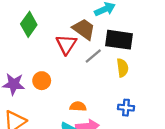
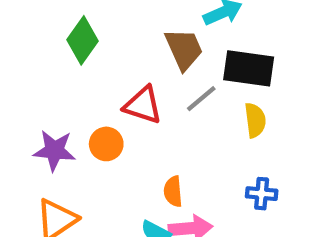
brown trapezoid: (84, 29) -> (184, 49), turned 30
red triangle: (66, 44) -> (143, 105), moved, turned -45
orange semicircle: (78, 106) -> (173, 191), turned -98

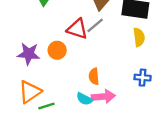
gray line: (201, 99) -> (95, 25), moved

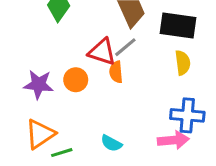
orange semicircle: (94, 76) -> (116, 72), moved
blue cross: (143, 78) -> (187, 115), size x1.5
pink arrow: (103, 97) -> (173, 140), moved

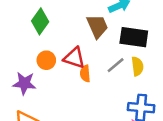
gray line: (125, 47) -> (116, 65), moved
orange circle: (76, 80) -> (46, 60), moved

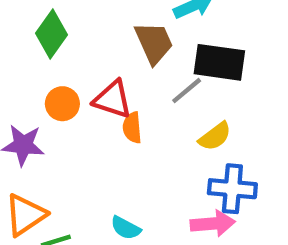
gray line: (116, 65) -> (187, 91), moved
yellow semicircle: (137, 66) -> (215, 136), moved, turned 60

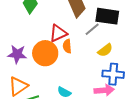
red triangle: (113, 99) -> (58, 33), turned -42
orange circle: (62, 104) -> (45, 53), moved, size x1.6

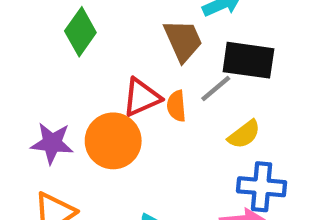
orange semicircle: (67, 46) -> (176, 106), moved

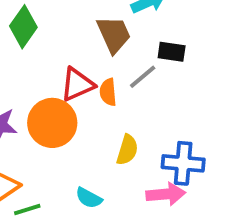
black rectangle: (248, 60) -> (172, 52), size x0.6
yellow semicircle: (244, 134) -> (127, 150), moved, turned -36

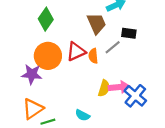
orange circle: (52, 123) -> (48, 56), moved
blue cross: (183, 163) -> (135, 96), turned 35
pink arrow: (166, 194) -> (119, 87), moved

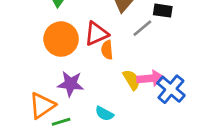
orange semicircle: (93, 56) -> (107, 50), moved
purple star: (32, 74) -> (71, 84), moved
yellow semicircle: (104, 88) -> (132, 80), turned -49

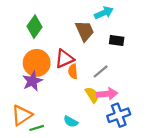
gray line: (142, 28) -> (101, 71), moved
purple star: (71, 84) -> (32, 81), moved, turned -30
blue cross: (171, 89) -> (119, 115), moved, turned 30

